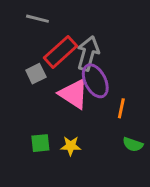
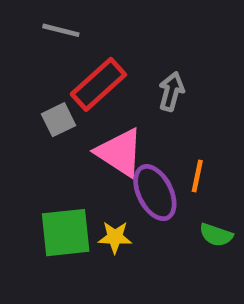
gray arrow: (88, 53) -> (171, 91), moved, size x0.7
purple ellipse: (95, 81) -> (155, 193), moved
green square: (40, 143) -> (66, 233), size x1.6

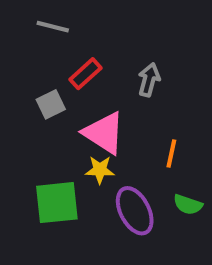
red rectangle: (98, 84) -> (86, 74), size x0.7
purple ellipse: (155, 193) -> (135, 211), moved
yellow star: (115, 237) -> (100, 170), moved

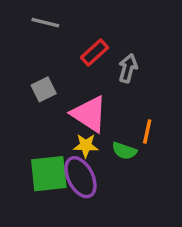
red rectangle: (86, 74) -> (95, 52), moved
green semicircle: (188, 205) -> (124, 151), moved
purple ellipse: (135, 211) -> (80, 177), moved

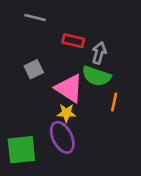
red rectangle: (95, 52) -> (73, 41), turned 55
green semicircle: (124, 151) -> (96, 76), moved, size x1.5
green square: (49, 174) -> (21, 150), moved

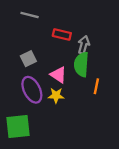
green semicircle: (96, 76) -> (81, 64), turned 75
pink triangle: (69, 88) -> (58, 75), size x0.7
purple ellipse: (62, 137) -> (32, 90), moved

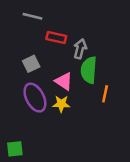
red rectangle: (62, 34) -> (56, 37), moved
gray arrow: (84, 45) -> (80, 49), moved
green square: (18, 127) -> (15, 149), moved, size x0.6

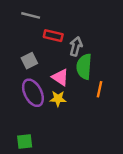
green square: (15, 149) -> (25, 142), moved

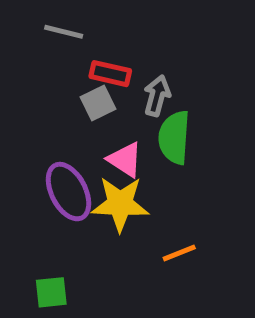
gray square: (29, 61) -> (98, 103), moved
orange line: (100, 89) -> (179, 253), moved, turned 56
yellow star: (58, 99) -> (120, 204), size x1.6

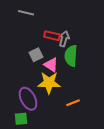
red rectangle: (110, 74) -> (52, 36), moved
gray square: (98, 103) -> (36, 55), moved
purple ellipse: (68, 192) -> (28, 99), moved

